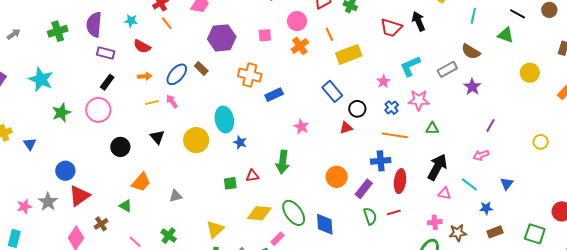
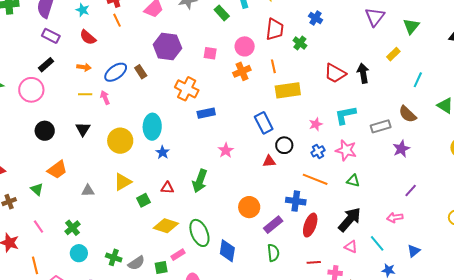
green square: (230, 183) -> (143, 200), moved, turned -32
red line: (394, 212) -> (314, 262), moved
yellow triangle: (215, 229) -> (123, 182), moved

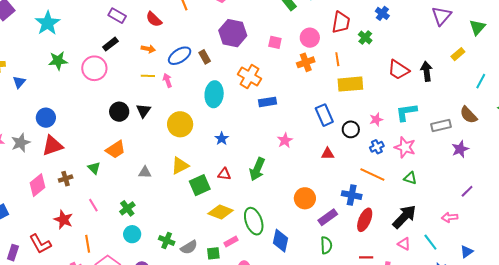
cyan ellipse: (152, 127) -> (214, 94), moved
black circle: (45, 131) -> (119, 112), moved
black circle: (284, 145) -> (351, 129), moved
green square: (143, 200) -> (200, 185), size x1.5

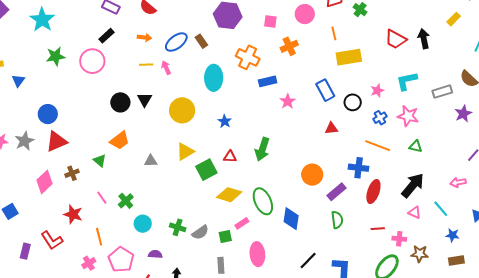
orange cross: (306, 62) -> (289, 46), moved
pink star: (285, 140) -> (288, 101), moved
green cross: (127, 208) -> (126, 201), moved

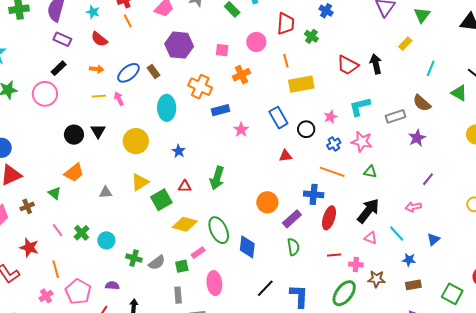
cyan circle: (143, 224) -> (106, 240), moved

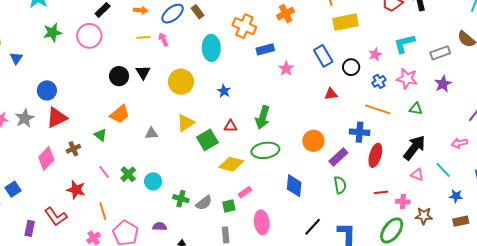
purple star: (417, 138) -> (443, 84), moved
green ellipse: (219, 230) -> (265, 150), moved, turned -72

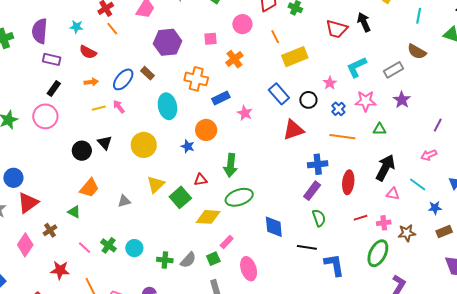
red triangle: (331, 94) -> (293, 130), size x1.6
blue cross: (360, 132) -> (318, 164), moved
orange circle: (313, 141) -> (206, 130), moved
black line: (313, 227) -> (307, 247), moved, turned 66

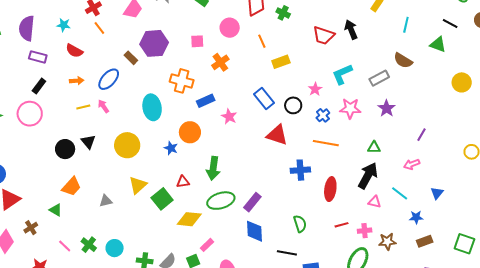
yellow rectangle: (295, 57) -> (281, 62), size x0.7
brown rectangle: (147, 73) -> (131, 58), moved
green triangle: (380, 129) -> (374, 147), moved
red triangle: (293, 130) -> (277, 135), turned 35
purple rectangle: (312, 191) -> (252, 202), moved

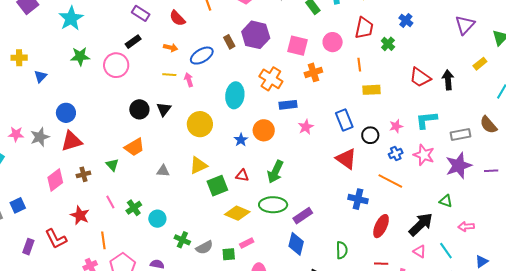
pink square: (197, 41) -> (298, 46), size x1.5
purple star: (387, 108) -> (459, 166), size x1.5
purple line: (422, 135) -> (491, 171), moved, turned 40
green triangle: (374, 147) -> (446, 201), moved

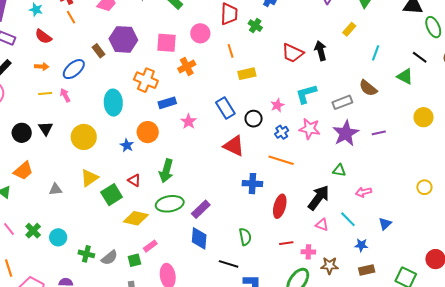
red triangle: (242, 175) -> (134, 180), turned 32

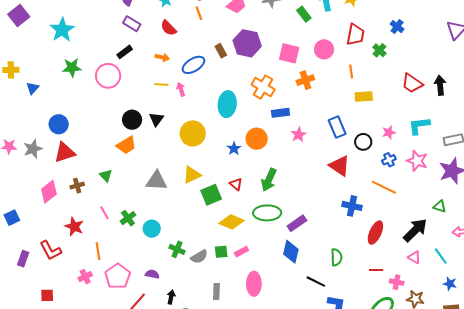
orange trapezoid: (23, 171) -> (126, 145), moved
gray triangle: (55, 189) -> (157, 181), size x1.6
green square: (134, 260) -> (221, 252), moved

